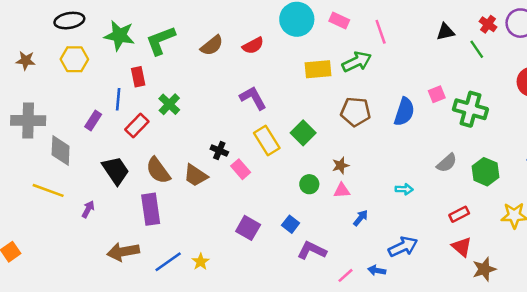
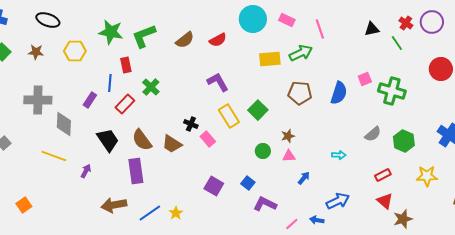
black ellipse: (69, 21) -> (48, 20), moved, turned 30

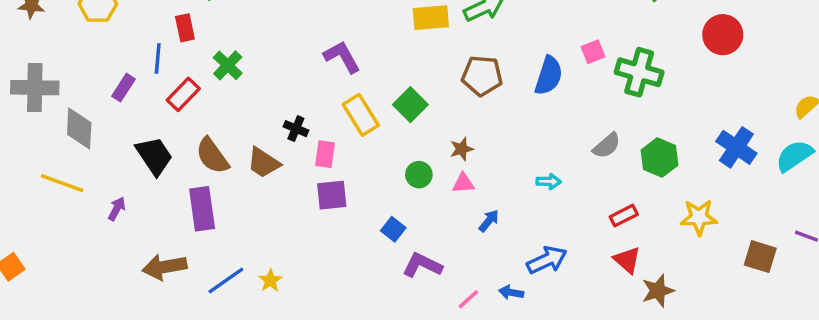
pink rectangle: (208, 139) -> (325, 154), turned 49
purple square: (214, 186) -> (332, 195), moved, turned -36

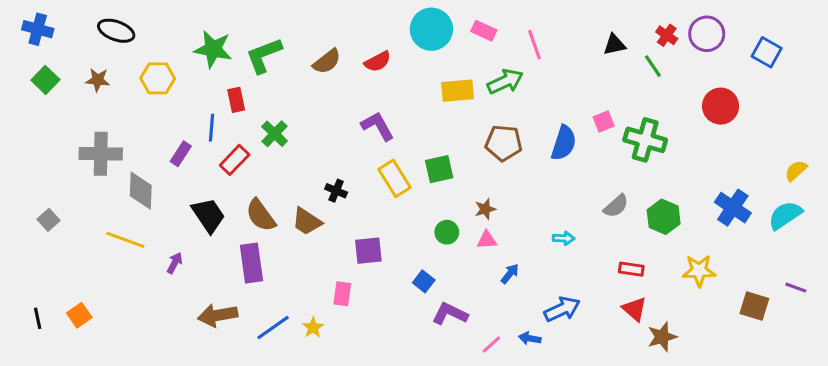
green square: (410, 105) -> (439, 169), turned 32
pink rectangle: (325, 154) -> (342, 294), moved
red rectangle: (624, 216) -> (631, 269), turned 35

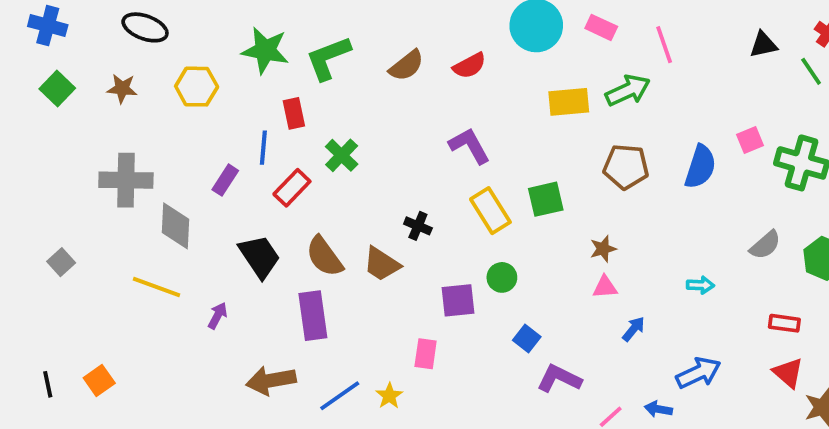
green circle: (447, 232) -> (502, 277), moved

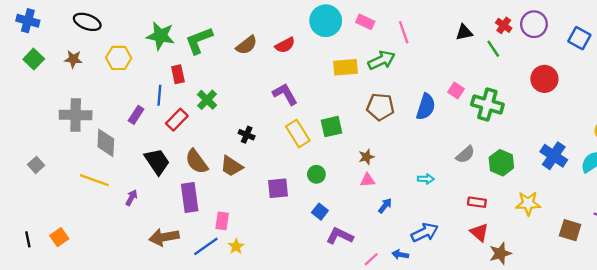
pink square: (750, 140) -> (456, 91), turned -35
black cross: (418, 226) -> (247, 135), moved
green circle: (502, 277) -> (316, 174), moved
pink rectangle: (426, 354) -> (222, 221), moved

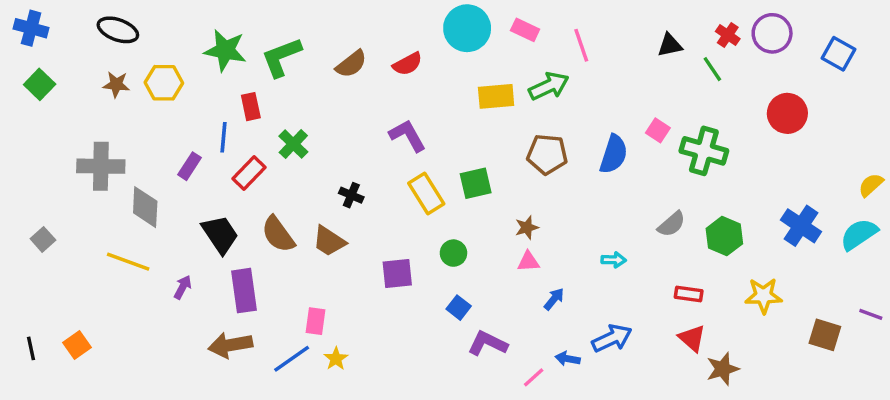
brown star: (73, 59) -> (116, 84), moved
purple rectangle: (190, 198) -> (244, 291), moved
blue arrow: (400, 255) -> (568, 359), moved

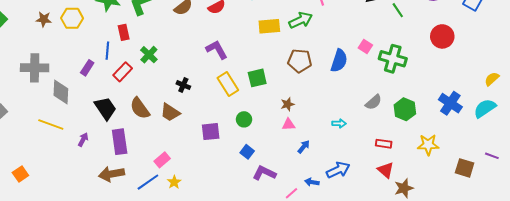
pink rectangle: (315, 321) -> (162, 160), turned 42

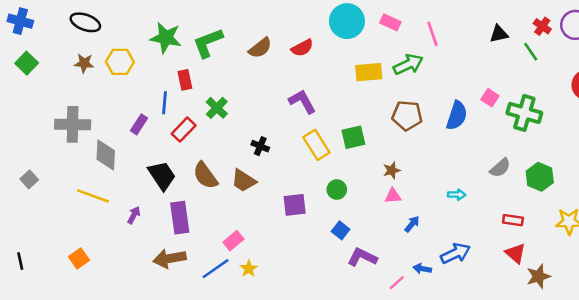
orange square: (20, 174) -> (79, 258), moved

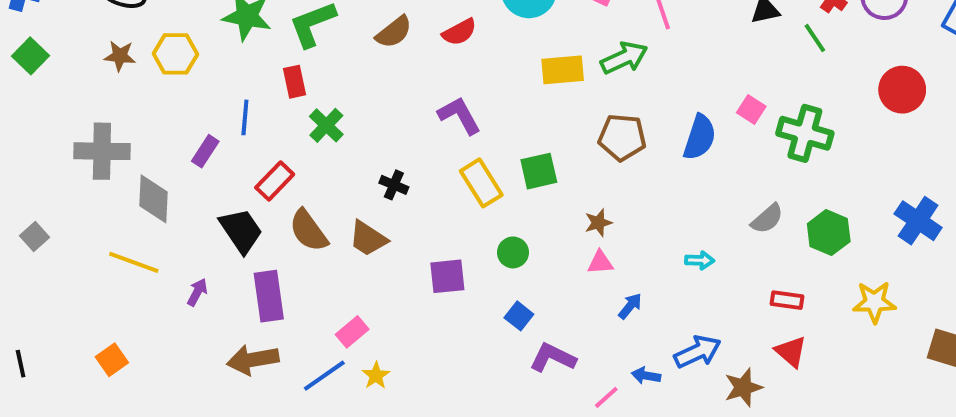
red rectangle: (185, 80) -> (295, 82), moved
red rectangle: (184, 130) -> (275, 181), moved
brown star: (538, 276) -> (743, 387), moved

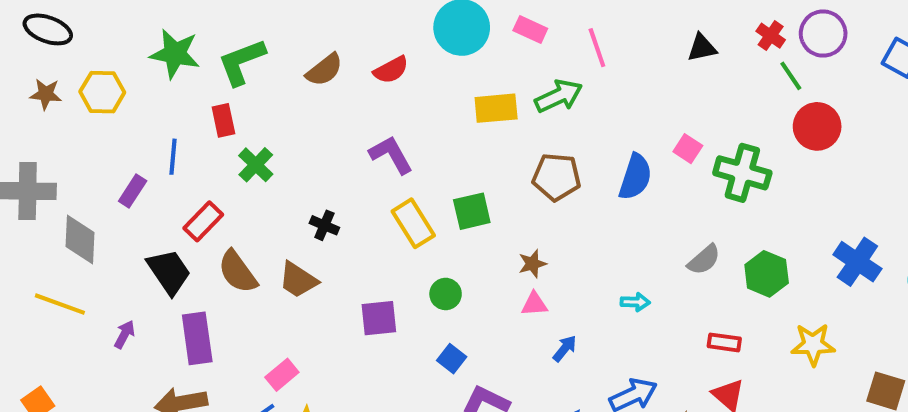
green line: (815, 38) -> (791, 76), moved
red circle: (902, 90) -> (817, 126), moved

